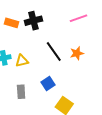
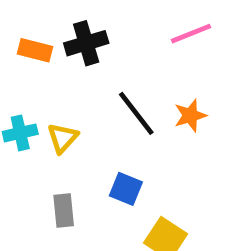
yellow triangle: (22, 61) -> (63, 138), turned -32
blue square: (48, 84) -> (126, 189), turned -32

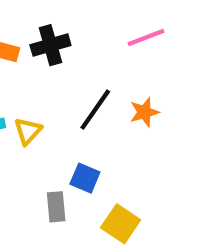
black line: (136, 113) -> (95, 110), turned 72
gray rectangle: (64, 210) -> (56, 207), moved

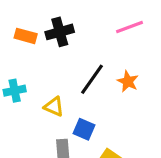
orange star: (144, 112) -> (128, 81), turned -30
yellow triangle: (28, 131) -> (54, 107), moved, turned -50

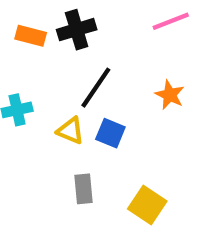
black line: (92, 79) -> (96, 88), moved
blue square: (84, 129) -> (110, 133), moved

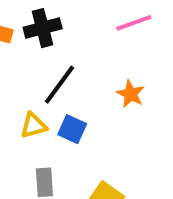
yellow triangle: (70, 131) -> (34, 126), turned -40

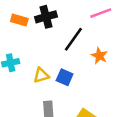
black line: (59, 85) -> (73, 39), moved

